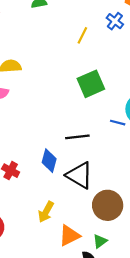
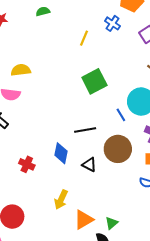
blue line: (118, 123) -> (121, 115), turned 48
black triangle: (80, 175) -> (89, 165), size x0.6
brown circle: (108, 205) -> (118, 149), moved

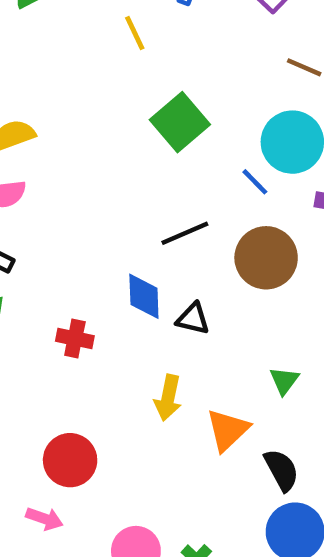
yellow line: (84, 38) -> (135, 33), turned -35
black triangle: (89, 165) -> (193, 319), moved
green triangle: (112, 223) -> (284, 381), moved

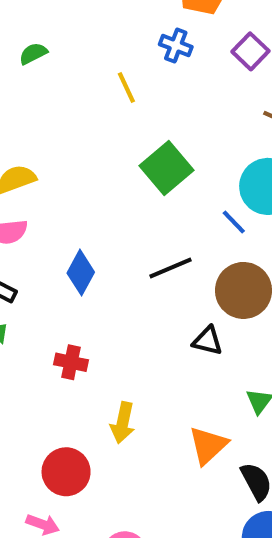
blue diamond: (144, 296) -> (81, 273), moved, turned 30
black triangle: (193, 319) -> (208, 341), moved
yellow arrow: (168, 398) -> (123, 423), moved

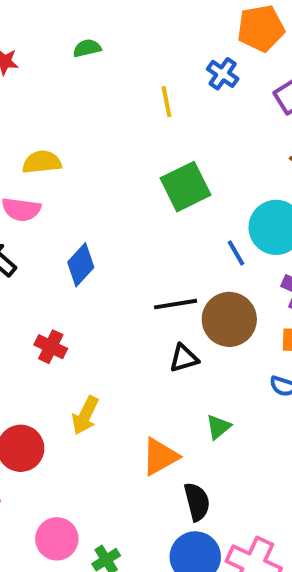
black line: (170, 268) -> (176, 304), moved
black triangle: (208, 341) -> (184, 358), turned -44

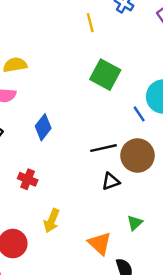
green square: (185, 187) -> (105, 75), turned -32
orange triangle: (160, 457) -> (100, 243), turned -45

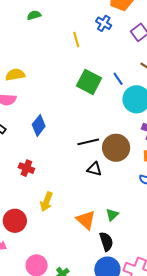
blue line: (139, 114) -> (118, 79), moved
black triangle: (111, 181) -> (94, 169), turned 35
green triangle: (135, 223) -> (112, 215), moved

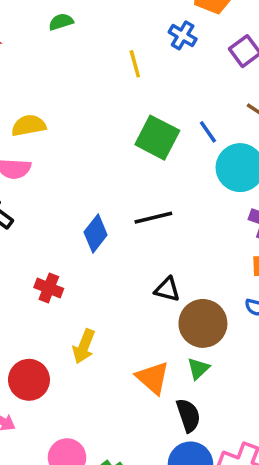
blue diamond: (39, 125) -> (96, 233), moved
black line: (88, 142) -> (153, 218), moved
brown circle: (116, 148) -> (203, 323), moved

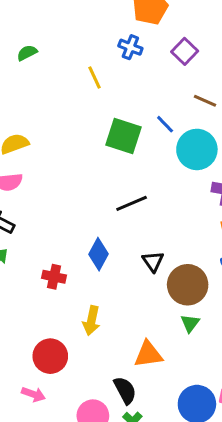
blue diamond: (96, 233) -> (98, 254), moved
black triangle: (167, 289) -> (153, 261), turned 50
orange triangle: (153, 378) -> (148, 354), moved, turned -40
black semicircle: (188, 415) -> (125, 390), moved

